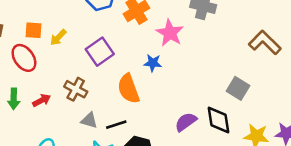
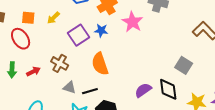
yellow arrow: (58, 37) -> (53, 18), moved
blue star: (153, 63) -> (101, 31), moved

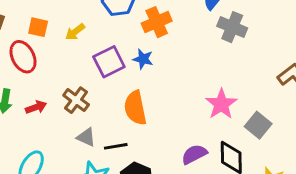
pink star: (132, 22) -> (221, 104), moved

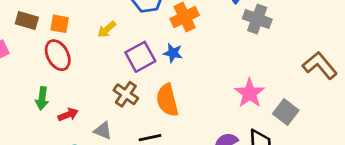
orange square: (38, 27) -> (60, 24), moved
brown cross: (76, 100) -> (126, 94), moved
red arrow: (36, 107) -> (68, 115), moved
gray triangle: (86, 137) -> (103, 131), moved

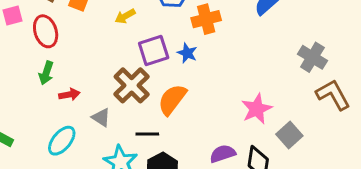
gray cross: (257, 19) -> (312, 57), moved
red ellipse: (58, 55) -> (46, 31), moved
brown cross: (126, 94) -> (132, 85), size x1.4
orange semicircle: (167, 100) -> (172, 99), turned 40

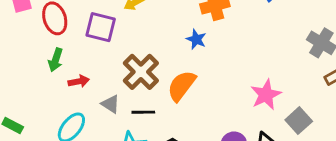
purple square: (154, 50) -> (101, 27), moved, turned 32
black line: (147, 134) -> (143, 112), moved

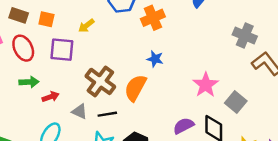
blue star: (196, 39) -> (155, 59), moved
green arrow: (56, 60) -> (29, 82), turned -102

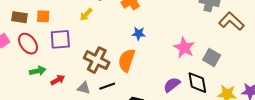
yellow arrow: (86, 26) -> (86, 14), moved

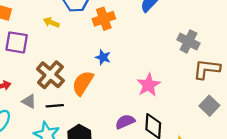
yellow arrow: (86, 14) -> (51, 22), turned 56
brown L-shape: (231, 21) -> (207, 69), turned -50
gray square: (212, 58) -> (209, 106), moved

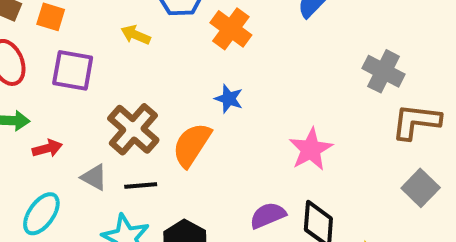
orange cross: (104, 19) -> (231, 29), turned -35

